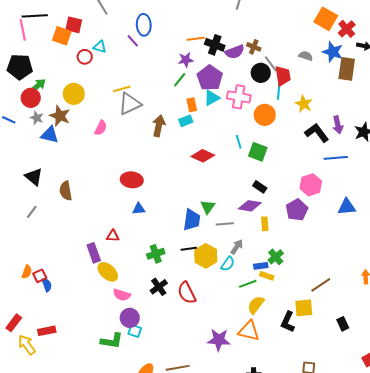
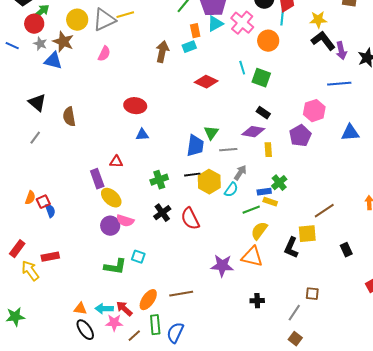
pink cross: (239, 97) -> (242, 23), turned 30
gray triangle: (130, 104) -> (104, 20), moved
yellow star: (304, 104) -> (318, 20), moved, turned -30
black L-shape: (317, 133) -> (323, 41), moved
purple circle: (130, 318) -> (110, 226), moved

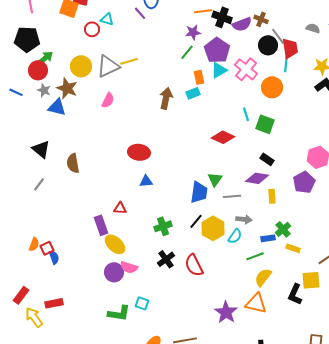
red diamond: (206, 82) -> (223, 137), moved
gray arrow: (240, 173) -> (244, 219), turned 63
black line: (192, 175) -> (196, 221), turned -42
yellow rectangle: (270, 202) -> (293, 248), moved
purple star: (222, 266) -> (226, 312), turned 30

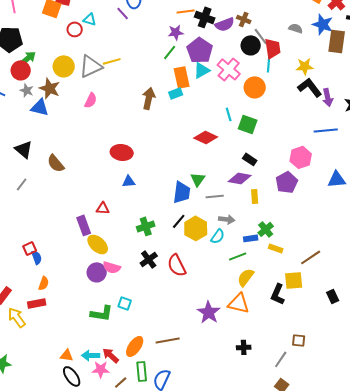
orange rectangle: (199, 77) -> (182, 77), size x1.5
brown semicircle: (73, 163) -> (56, 163), turned -30
orange semicircle: (34, 244) -> (44, 283), moved

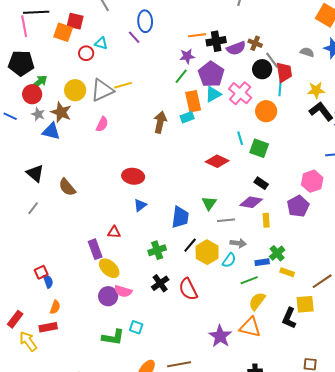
black cross: (205, 17) -> (216, 41), turned -30
blue triangle: (129, 181) -> (140, 205), turned -32
blue trapezoid: (182, 192) -> (180, 217), moved

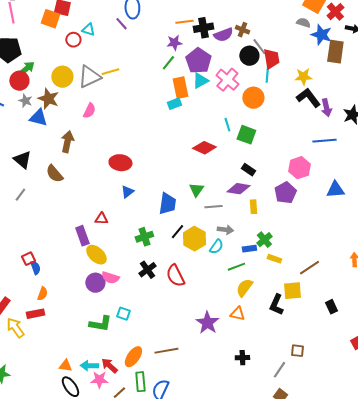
gray semicircle: (307, 52) -> (303, 23), moved
brown arrow: (160, 122) -> (67, 142), moved
orange triangle: (250, 327) -> (237, 314), size x0.7

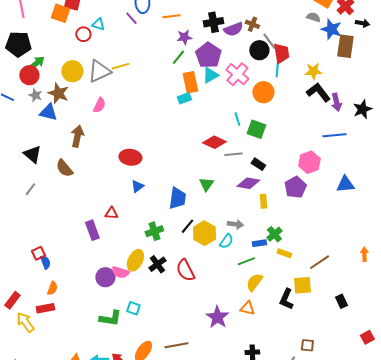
orange line: (184, 22) -> (171, 16), moved
gray line: (213, 207) -> (233, 154), moved
yellow ellipse: (96, 255) -> (135, 260), moved, turned 75

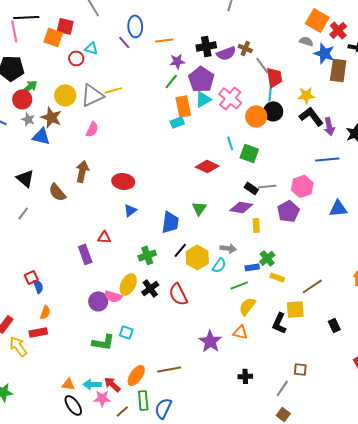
black circle: (259, 50) -> (273, 111), moved
brown arrow: (77, 136) -> (82, 171), moved
gray line: (233, 154) -> (267, 186), moved

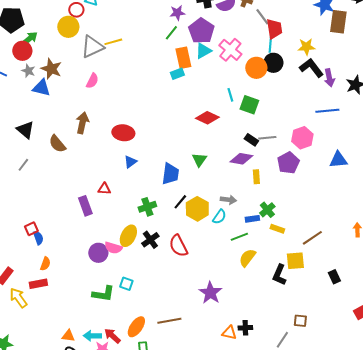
yellow circle: (65, 95) -> (68, 27), moved
orange triangle: (240, 332) -> (229, 333), moved

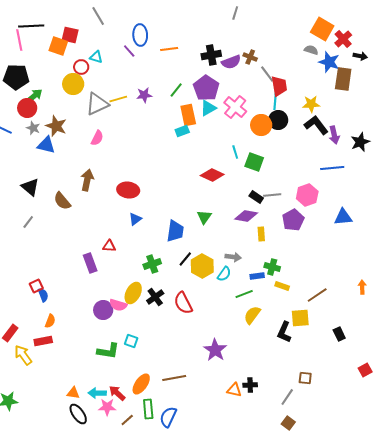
purple star: (177, 13) -> (144, 95), moved
green cross: (267, 210) -> (272, 267), turned -35

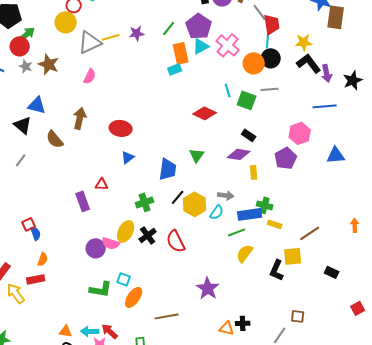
blue triangle: (46, 145) -> (37, 105), moved
gray line: (272, 195) -> (270, 89), moved
blue rectangle: (257, 276) -> (250, 214), size x1.6
black rectangle: (339, 334) -> (332, 272), turned -40
orange ellipse: (141, 384) -> (134, 297), moved

